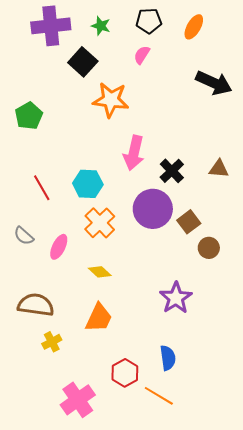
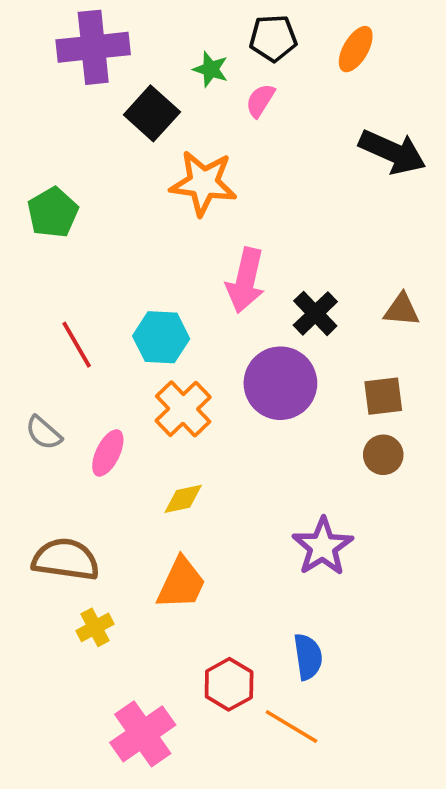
green star: (101, 26) -> (211, 69), moved
brown square: (189, 222) -> (383, 396), moved, turned 30
yellow diamond: (100, 272) -> (183, 499), turned -55

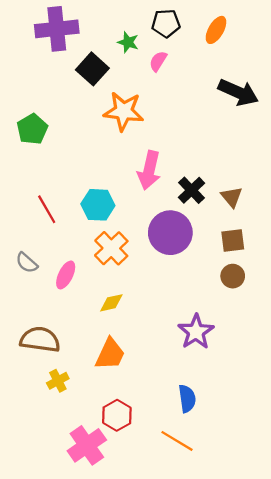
brown triangle: (402, 310) -> (232, 197), moved, turned 45
red hexagon: (229, 684) -> (117, 415), moved

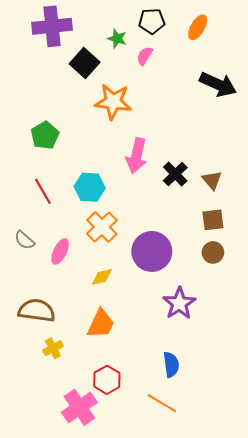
green pentagon: (32, 129) -> (45, 135), moved
purple circle: (170, 233) -> (152, 251), moved

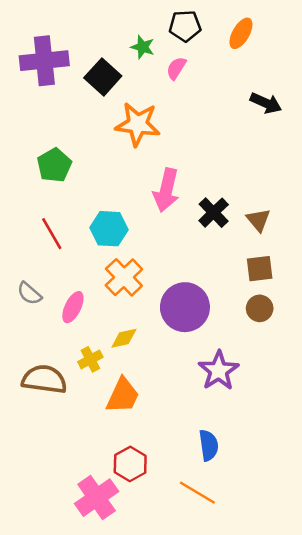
purple cross: (52, 26) -> (44, 61), moved
black arrow: (218, 84) -> (266, 103), size x0.7
yellow cross: (53, 348) -> (90, 359), moved

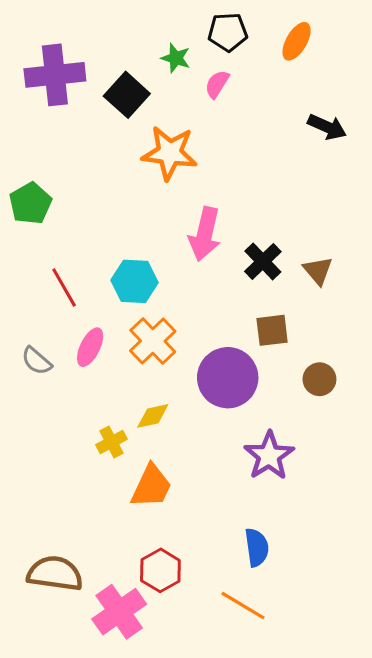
green pentagon: (54, 165) -> (30, 203), moved
brown square: (260, 269) -> (272, 330), moved
pink ellipse: (73, 307) -> (90, 347), moved
brown semicircle: (44, 379) -> (55, 573), moved

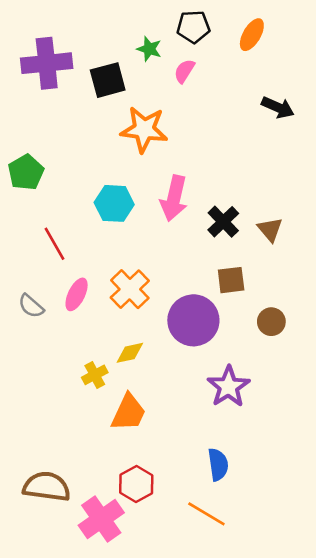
black square: (127, 95) -> (108, 80), turned 33
cyan hexagon: (134, 281) -> (114, 203), moved

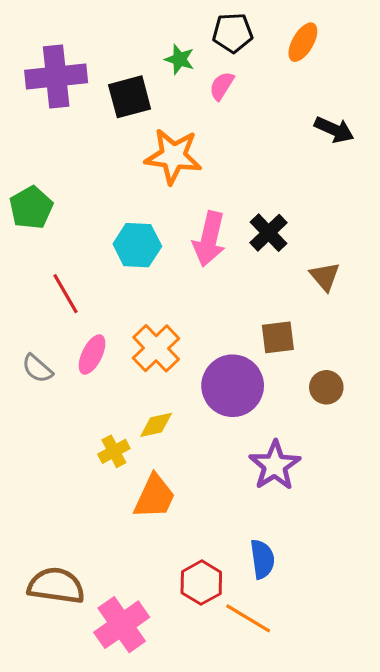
black cross: (223, 222) -> (269, 233), moved
red hexagon: (136, 484) -> (201, 583), moved

